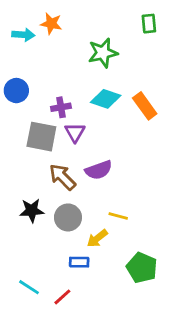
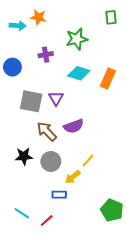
orange rectangle: (145, 106) -> (108, 78), turned 60
purple cross: (61, 107) -> (46, 55), moved
yellow line: (118, 216) -> (88, 160), turned -64
green pentagon: (142, 268) -> (112, 210), moved

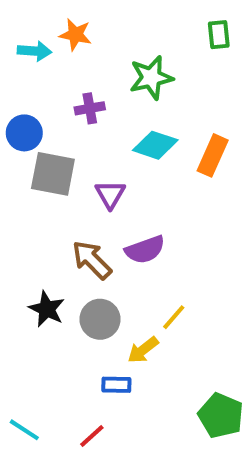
gray square: (31, 101) -> (53, 174), moved
black star: (24, 156) -> (47, 309), turned 30
cyan line: (22, 213) -> (24, 430), moved

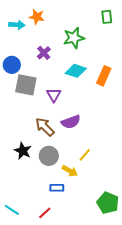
purple cross: (90, 108) -> (44, 53), turned -32
yellow arrow: (143, 350) -> (70, 171), turned -112

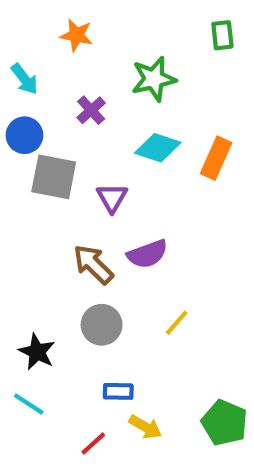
cyan arrow: (17, 25) -> (24, 79), moved, turned 49
black star: (23, 151) -> (37, 352), moved
yellow arrow: (70, 171) -> (145, 427), moved
cyan line: (12, 210) -> (29, 404), moved

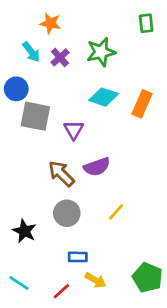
cyan arrow: (24, 79) -> (31, 52), moved
purple cross: (91, 110) -> (60, 57), moved
cyan line: (29, 404) -> (19, 283), moved

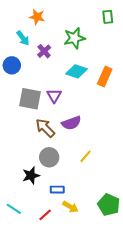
purple cross: (60, 57) -> (44, 51), moved
gray square: (35, 116) -> (30, 99), moved
black star: (24, 231) -> (31, 175), moved, turned 30

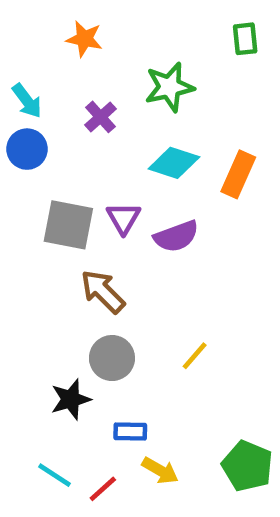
cyan arrow: (23, 38) -> (27, 101), moved
purple semicircle: (71, 123) -> (176, 236), moved
cyan line: (14, 209) -> (55, 475), moved

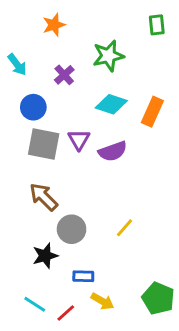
orange star: (84, 39) -> (54, 25), turned -30
blue circle: (27, 149) -> (33, 107), moved
brown arrow: (103, 291) -> (44, 197), moved

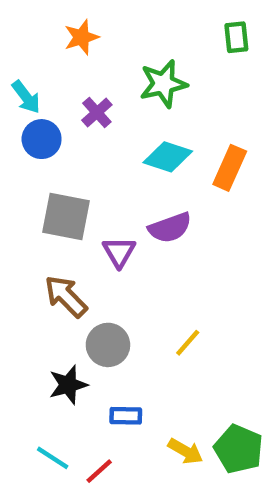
blue circle: (33, 107) -> (42, 139), moved
purple triangle: (79, 140) -> (119, 252), moved
yellow arrow: (102, 301) -> (185, 451), moved

